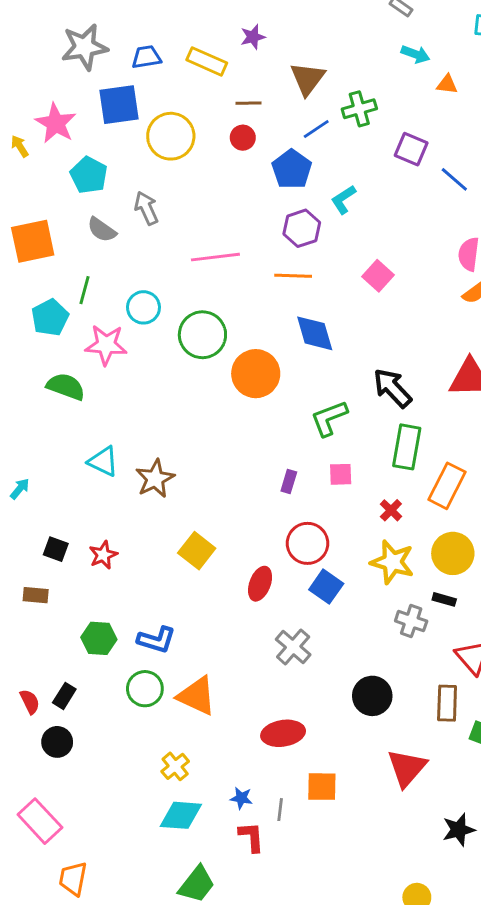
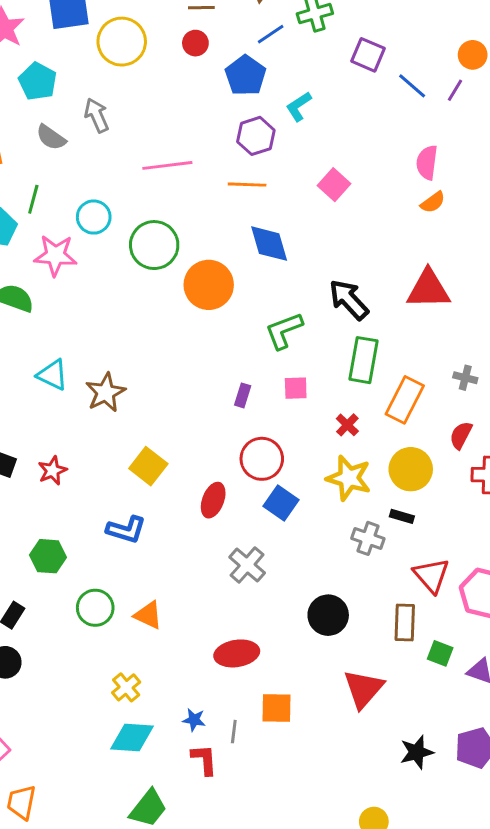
blue L-shape: (156, 640) -> (126, 530), moved
orange triangle: (197, 696) -> (148, 615), size x0.7

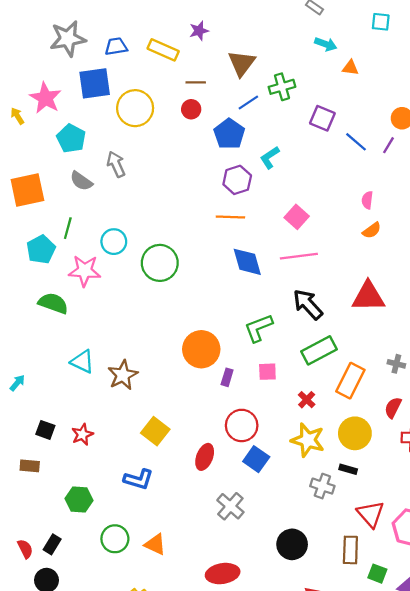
pink semicircle: (427, 162) -> (367, 200), size x0.7
pink line: (167, 165) -> (299, 256), moved
orange circle: (209, 285) -> (201, 349), moved
green rectangle: (364, 360) -> (319, 350), turned 52

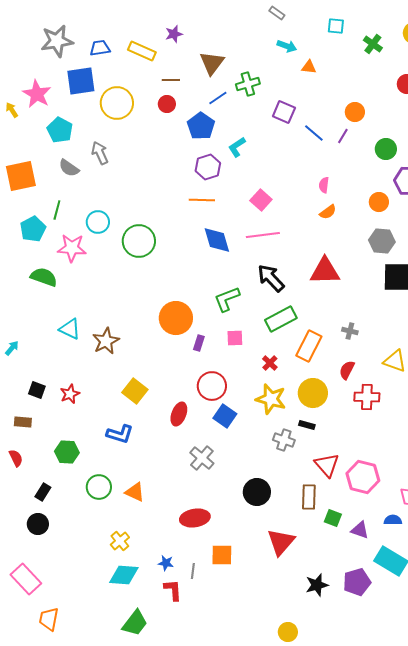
red semicircle: (25, 549) -> (16, 458), moved

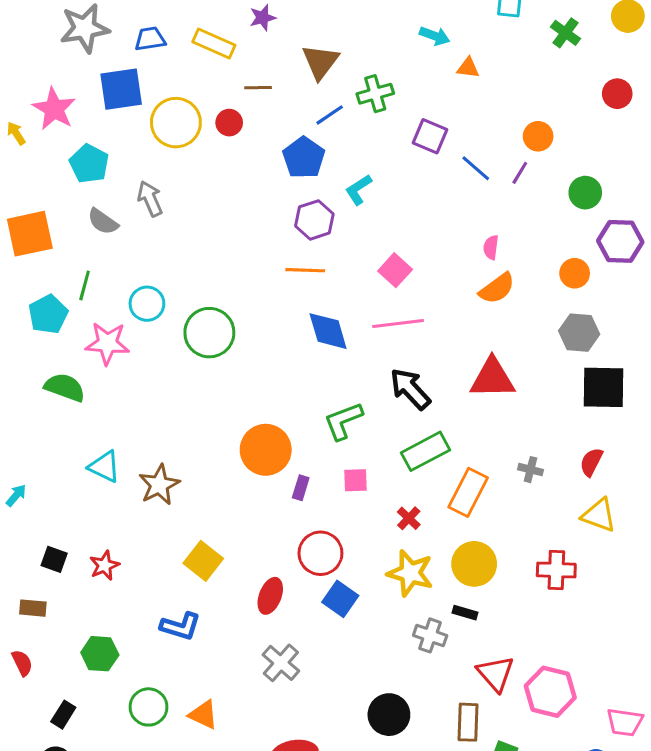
red circle: (167, 104) -> (229, 123), moved
orange semicircle: (328, 212) -> (497, 288), size x1.4
red semicircle: (347, 370) -> (591, 462), moved
gray cross: (202, 458) -> (281, 663), moved

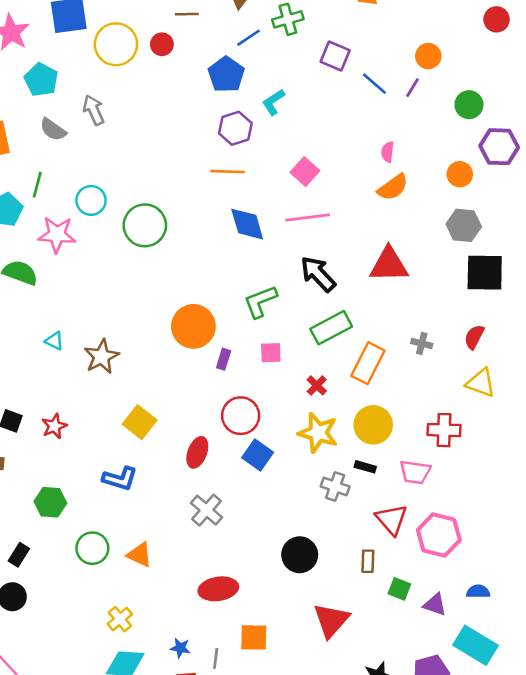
cyan triangle: (104, 467) -> (54, 341), size x0.7
brown rectangle: (468, 722) -> (368, 561), size x0.7
pink trapezoid: (625, 722) -> (415, 472), moved

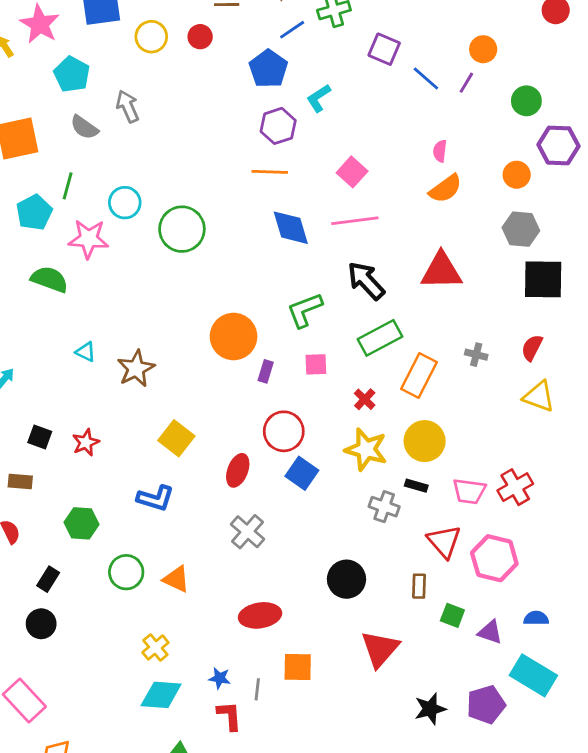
yellow circle: (116, 44) -> (151, 37), size x0.7
red cross: (444, 430) -> (515, 487), moved, turned -32

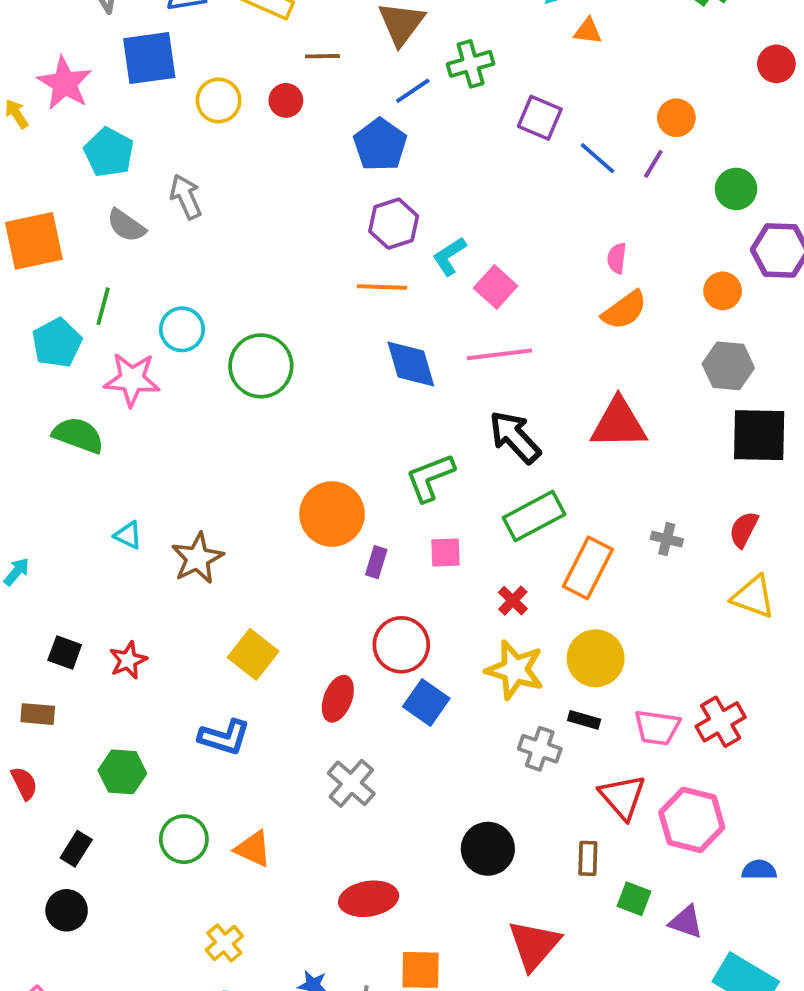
cyan L-shape: (319, 98) -> (449, 256), moved
blue semicircle: (536, 618) -> (759, 870), moved

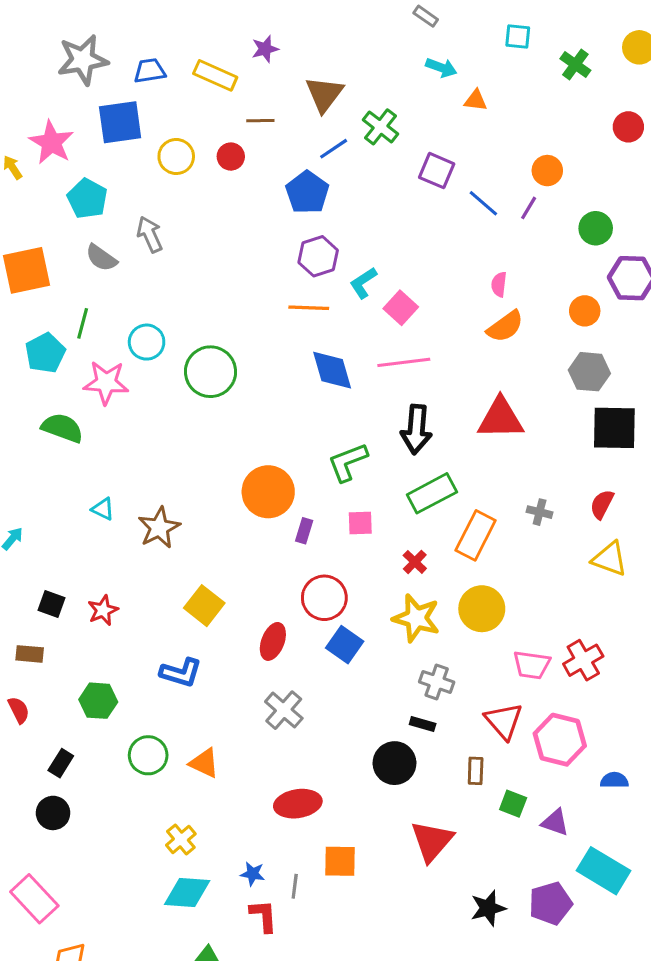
green cross: (471, 64) -> (380, 127), turned -36
black arrow: (515, 437) -> (416, 429), turned -132
black rectangle: (584, 720) -> (423, 724), moved

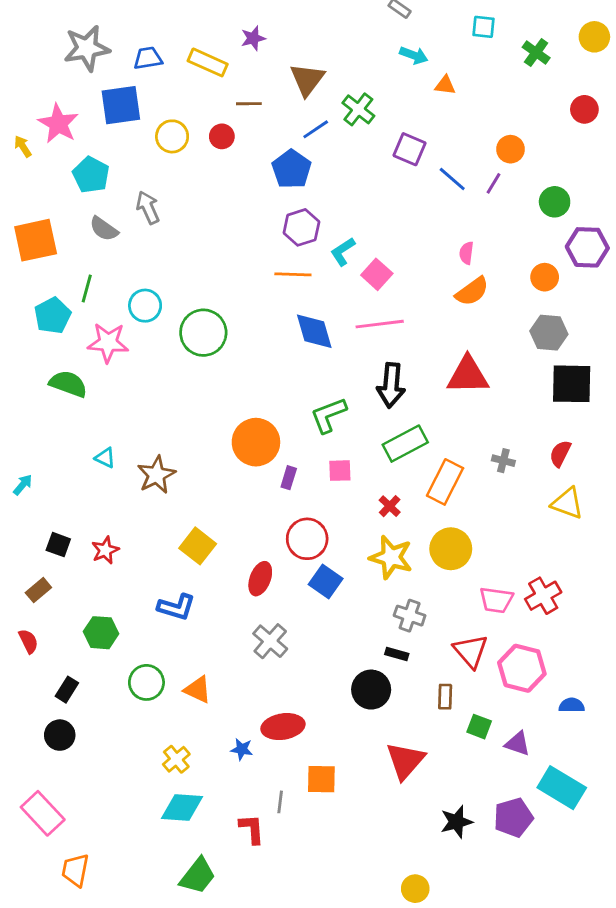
brown rectangle: (30, 654) -> (38, 590), turned -45
blue star: (253, 874) -> (242, 749), moved

